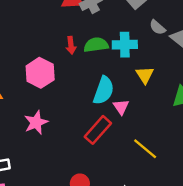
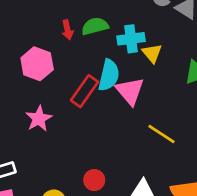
cyan cross: (125, 45) -> (131, 39), moved
pink triangle: (121, 107) -> (130, 91), size x1.6
red rectangle: (98, 130) -> (85, 91), moved

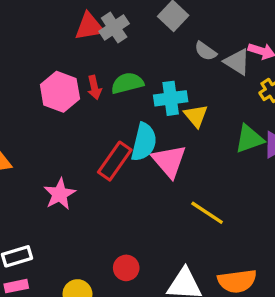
pink hexagon: (37, 64) -> (60, 92), moved

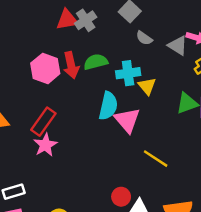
gray semicircle: (206, 51) -> (144, 38), moved
red arrow: (94, 87) -> (71, 65), size x1.5
red rectangle: (115, 161) -> (43, 122), moved
red circle: (126, 268) -> (121, 197), moved

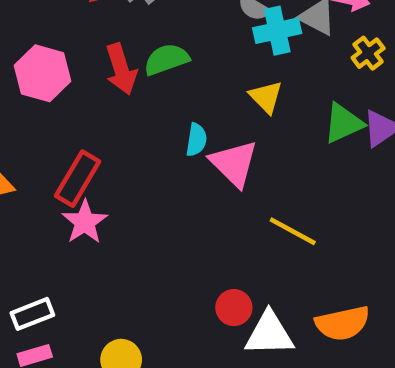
pink hexagon: (45, 68) -> (42, 73), moved
cyan cross: (128, 73) -> (277, 31), moved
cyan semicircle: (108, 106) -> (196, 140), size x0.6

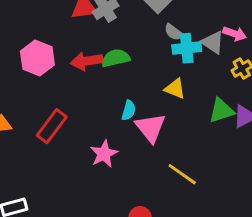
red arrow: (121, 69) -> (87, 61), turned 92
yellow triangle: (266, 97) -> (175, 89), turned -30
pink star: (85, 222) -> (104, 154), moved

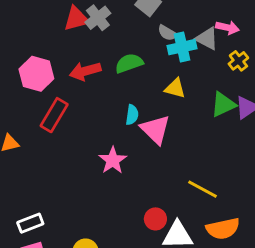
green semicircle: (116, 58) -> (129, 63), moved
red rectangle: (52, 126) -> (54, 115), moved
yellow line: (182, 174) -> (203, 189), moved

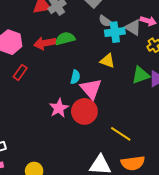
green semicircle: (129, 63) -> (65, 39), moved
red rectangle: (54, 115) -> (20, 72), size x0.7
red circle: (155, 219) -> (84, 111), moved, size x1.6

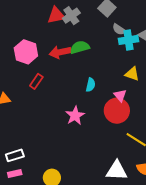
yellow triangle: (107, 61) -> (132, 74), moved
pink triangle: (91, 89) -> (120, 95), moved, size x0.6
red circle: (84, 111) -> (117, 111), moved

